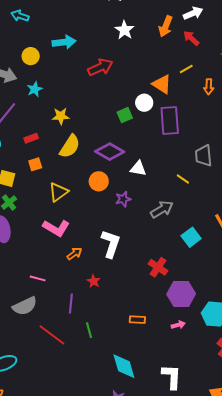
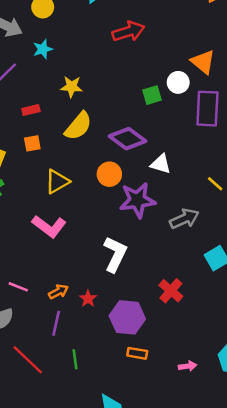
purple star: (123, 199) -> (137, 200), size x1.8
orange arrow: (74, 254) -> (58, 292), moved
purple hexagon: (181, 294) -> (127, 317), moved

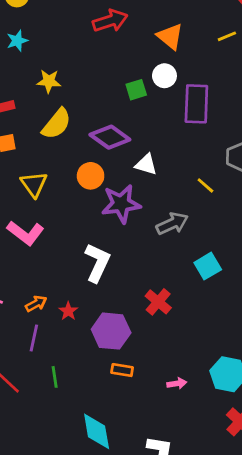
orange triangle: (203, 62) -> (170, 36), moved
yellow triangle: (57, 182) -> (34, 184), turned -36

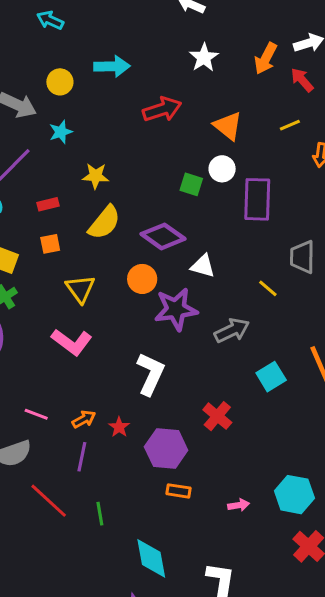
green square: (136, 90) -> (191, 184), turned 35
green line: (55, 377) -> (100, 514), moved

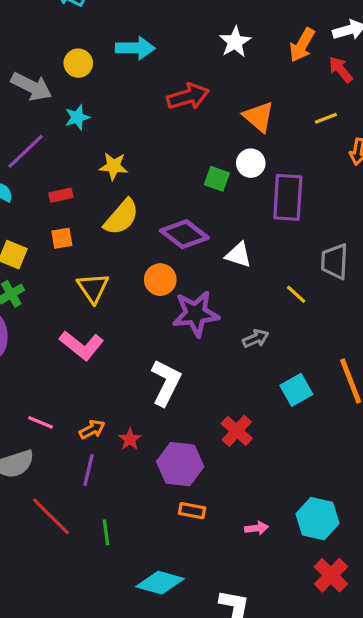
white triangle: (203, 266) -> (239, 255), moved
gray arrow: (232, 330) -> (256, 339), size x0.7
cyan diamond: (151, 558) -> (160, 583), turned -66

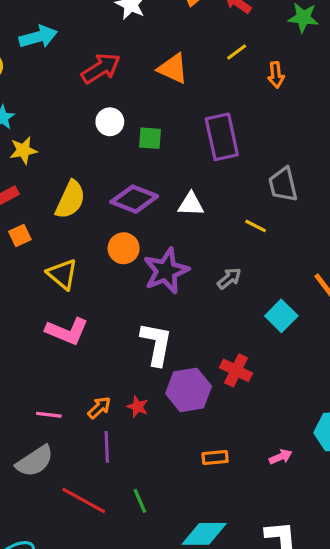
white circle: (251, 163) -> (110, 122), moved
yellow star: (114, 166) -> (23, 150), moved
purple hexagon: (180, 464) -> (189, 390), moved

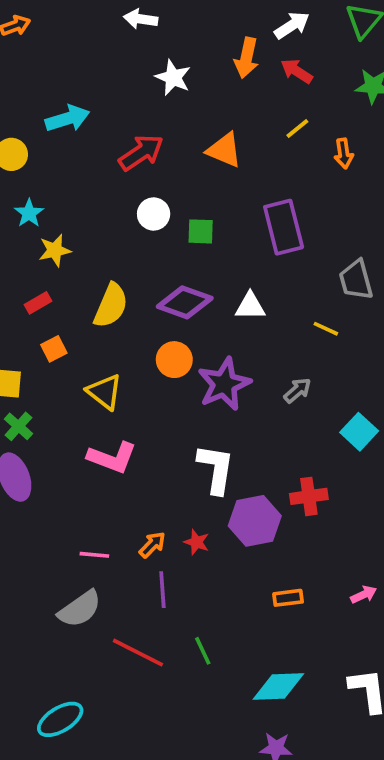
red cross: (236, 370) -> (309, 496), turned -32

